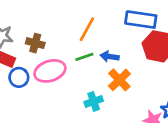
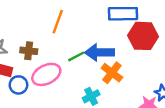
orange line: (87, 29) -> (58, 22), moved
blue arrow: (110, 56) -> (99, 52), size x1.6

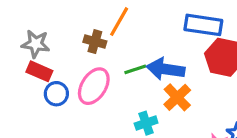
brown cross: (29, 51) -> (95, 42), moved
pink ellipse: (46, 74) -> (94, 86), turned -40

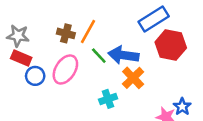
orange line: (119, 22) -> (88, 31), moved
blue rectangle: (203, 25) -> (154, 19), turned -40
green line: (135, 69) -> (99, 56), turned 66

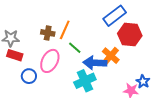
blue arrow: (123, 55) -> (95, 63), moved
blue circle: (35, 76) -> (29, 76), moved
orange cross: (133, 78) -> (111, 56), moved
cyan cross: (108, 99) -> (85, 81), size x1.5

